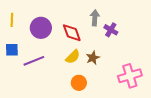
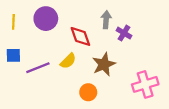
purple circle: (41, 28) -> (46, 19), moved
yellow semicircle: (73, 57) -> (68, 61), moved
brown star: (93, 58) -> (104, 64), size x1.5

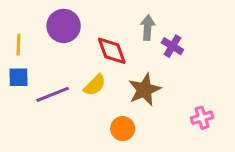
yellow line: (13, 22) -> (18, 45), moved
pink cross: (145, 84) -> (202, 118), size x0.6

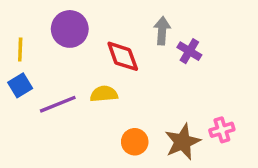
blue square: (18, 77) -> (20, 85), turned -30
yellow semicircle: (95, 85) -> (104, 94), turned -140
brown star: (144, 90) -> (183, 142), moved

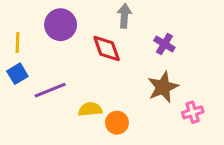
gray arrow: (162, 31) -> (124, 16), moved
yellow semicircle: (104, 94) -> (90, 109), moved
brown star: (183, 142) -> (163, 87), moved

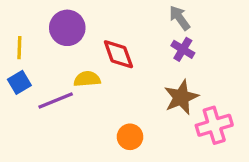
gray arrow: (124, 16) -> (180, 18), moved, turned -40
yellow semicircle: (90, 109) -> (87, 79), moved
pink cross: (193, 112) -> (214, 125), size x1.5

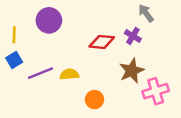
gray arrow: (180, 18) -> (146, 13), moved
red diamond: (118, 54) -> (102, 42), moved, turned -65
yellow semicircle: (87, 79) -> (69, 74), moved

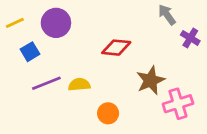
yellow line: (14, 35) -> (15, 23), moved, turned 63
purple cross: (133, 36) -> (190, 38), moved
blue square: (14, 60) -> (30, 52), moved

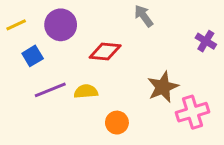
gray arrow: (167, 15) -> (144, 16), moved
red diamond: (116, 48) -> (105, 51), moved

